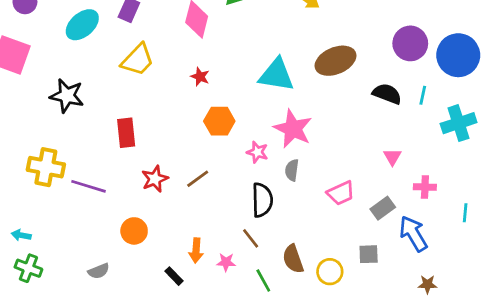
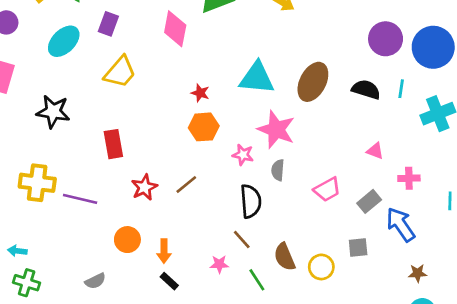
brown ellipse: (336, 61) -> (313, 82), moved, turned -36
red star: (200, 77) -> (200, 93), moved
pink triangle: (392, 157) -> (375, 151), turned -36
orange arrow: (196, 250) -> (164, 251), moved

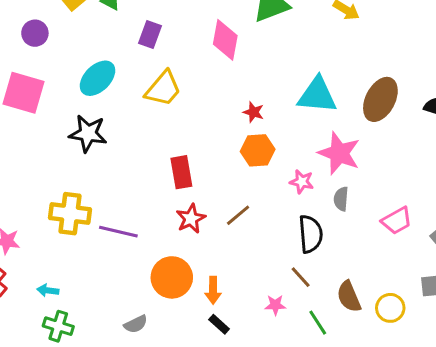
cyan ellipse: (64, 41) -> (97, 78), moved
red rectangle: (113, 144) -> (181, 172), moved
orange circle: (127, 240) -> (172, 277), size x1.4

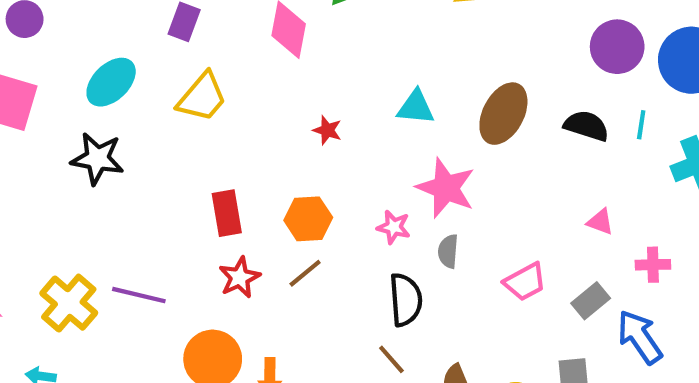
cyan triangle: (317, 95) -> (416, 107), size x0.7
orange hexagon: (258, 150) -> (308, 219), moved
yellow cross: (70, 214) -> (69, 303), moved, turned 33

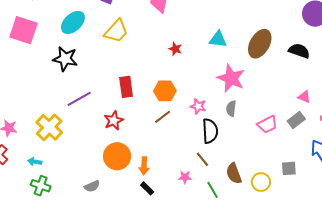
pink star: (394, 227) -> (198, 106), moved
red star: (239, 277) -> (114, 121), moved
purple line: (139, 295) -> (79, 99), moved, turned -45
gray rectangle: (591, 301) -> (296, 120), moved

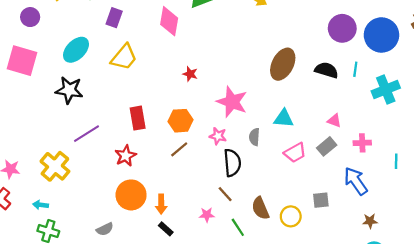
cyan triangle: (218, 39) -> (284, 118), moved
pink star: (231, 78) -> (232, 102), moved

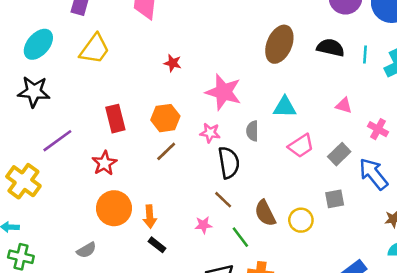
cyan line: (355, 69) -> (365, 55), moved
pink cross: (362, 143) -> (378, 129), turned 35
gray rectangle: (327, 146) -> (339, 154), moved

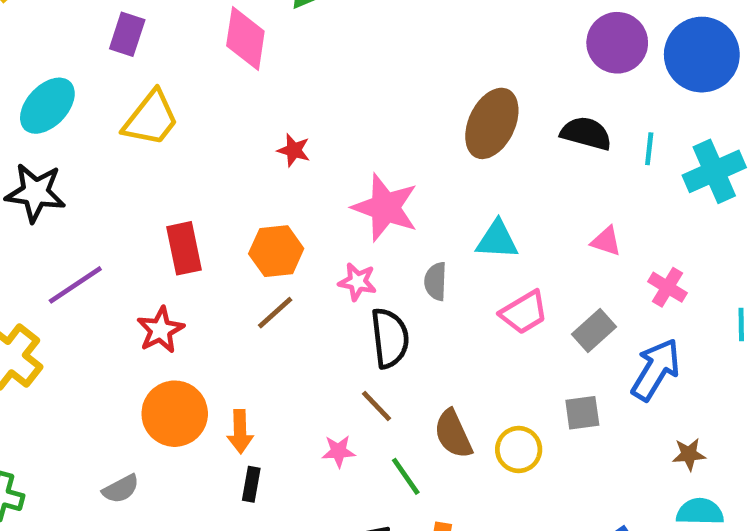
blue arrow: (373, 174) -> (656, 369), turned 68
black rectangle: (157, 245) -> (251, 484), turned 60

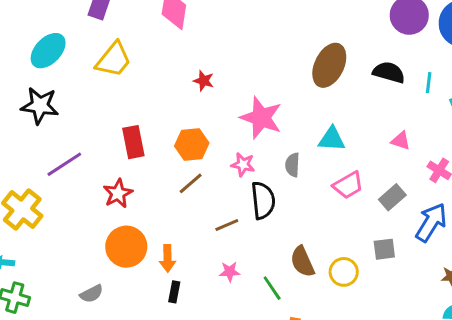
brown line: (377, 406) -> (227, 225), moved, turned -70

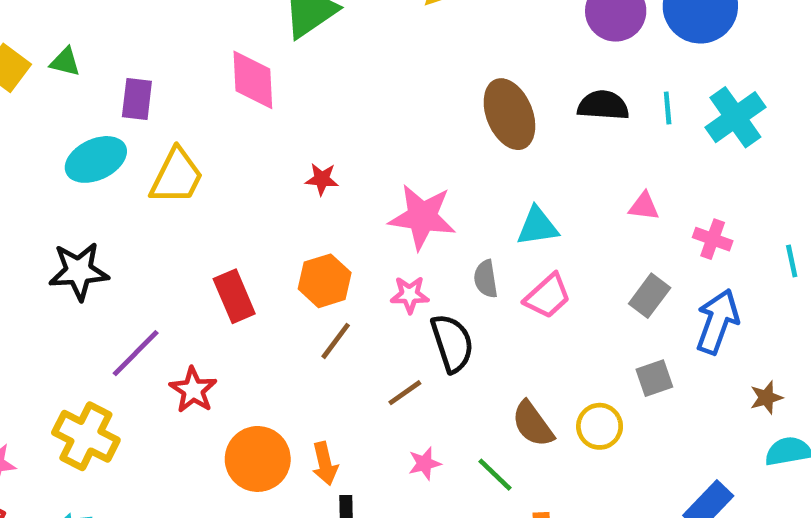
cyan ellipse: (48, 51) -> (96, 159), moved, turned 33
brown ellipse: (329, 65) -> (509, 114), turned -36
pink trapezoid: (348, 185) -> (548, 296), moved
red star: (118, 193) -> (193, 390), moved

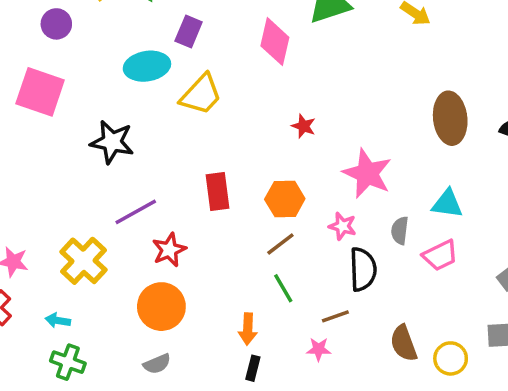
brown line: (405, 393) -> (335, 316), moved
orange circle: (258, 459) -> (161, 307), moved
green line: (495, 475) -> (283, 288), moved

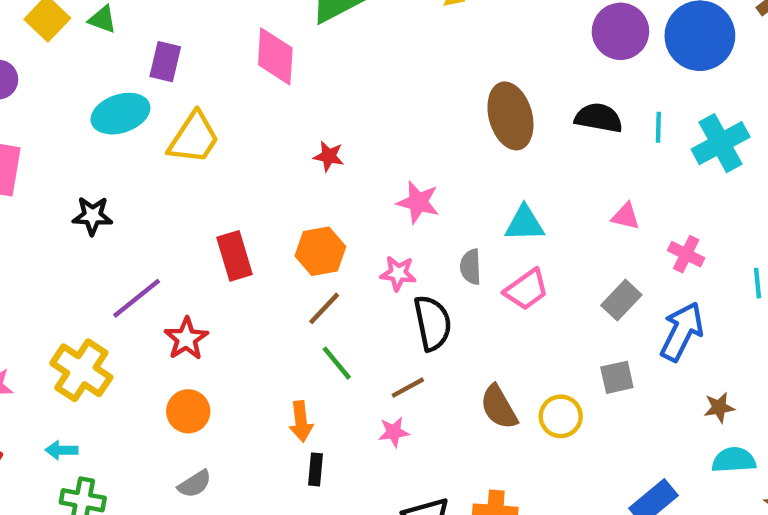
black star: (112, 142) -> (92, 216), size x0.7
pink star: (367, 173) -> (418, 202), size x0.7
orange circle: (161, 307) -> (188, 411), size x0.7

